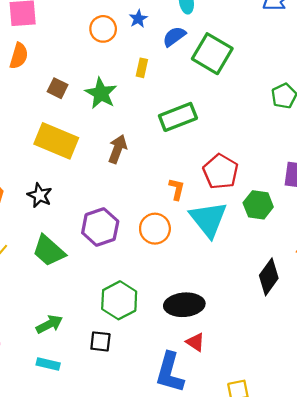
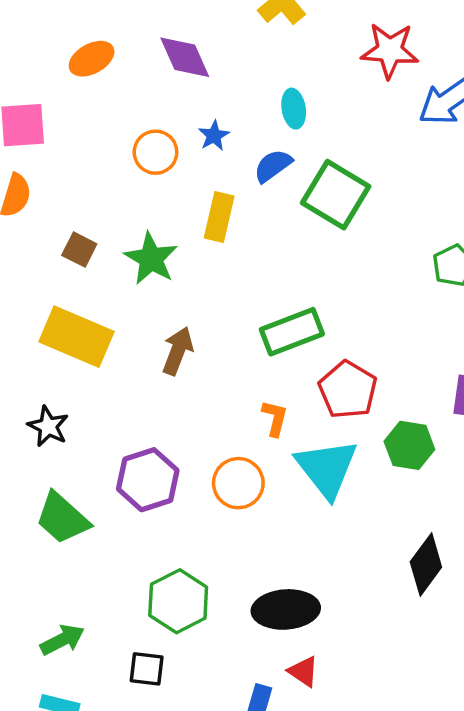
yellow rectangle: (142, 68) -> (219, 217), size x1.5
green rectangle: (178, 117) -> (292, 332), moved

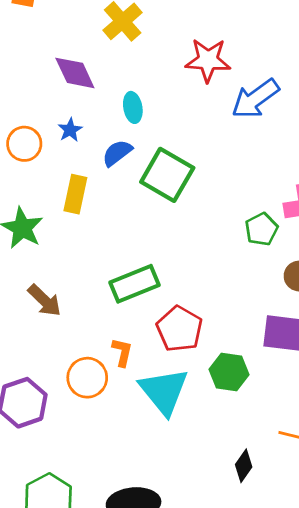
purple diamond: (185, 57) -> (75, 73), moved
brown arrow: (178, 351) -> (45, 300), turned 114
orange circle: (238, 483) -> (87, 378), moved
black diamond: (426, 564) -> (244, 466), size x0.7

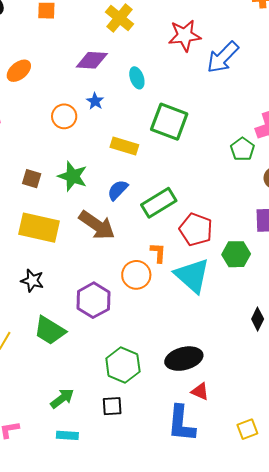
purple diamond: (75, 73) -> (92, 60), turned -52
blue semicircle: (117, 153) -> (118, 190), moved
yellow rectangle: (75, 194) -> (124, 146), moved, turned -76
brown arrow: (45, 300) -> (97, 225), size x1.4

